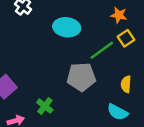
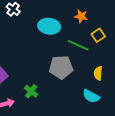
orange star: (119, 15) -> (81, 16), moved
green line: (102, 50) -> (78, 45), turned 60

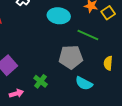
yellow square: (98, 35) -> (108, 13), moved
cyan semicircle: (91, 96) -> (84, 83), moved

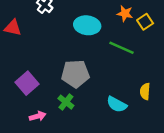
gray pentagon: (71, 57) -> (75, 74), moved
yellow semicircle: (108, 63) -> (145, 91), moved

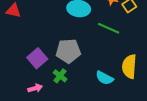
purple square: (27, 83) -> (37, 58), moved
yellow semicircle: (145, 91) -> (129, 66), size x1.6

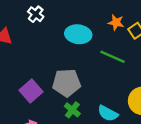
green cross: (60, 76) -> (72, 110), moved

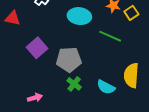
purple square: (31, 91) -> (37, 48), moved

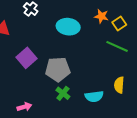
green line: (110, 36) -> (117, 46), moved
yellow semicircle: (131, 75) -> (119, 85), size x0.7
cyan semicircle: (106, 87) -> (94, 96), turned -36

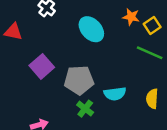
cyan ellipse: (68, 27) -> (91, 29), turned 40
cyan semicircle: (94, 96) -> (115, 94), moved

